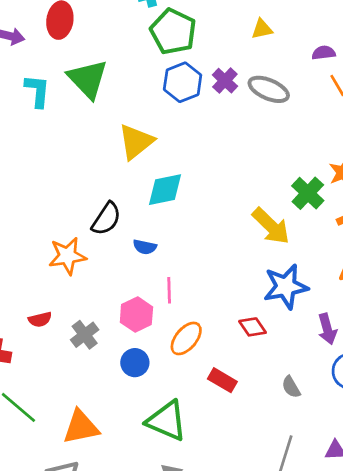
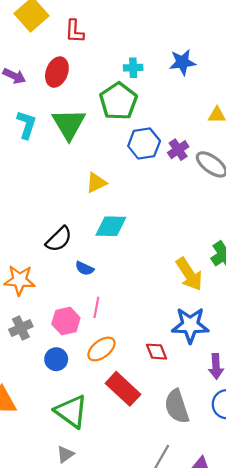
green pentagon: (173, 32) -> (118, 101), moved
yellow triangle: (136, 142) -> (96, 183), size x0.7
orange star: (67, 256) -> (20, 280), moved
red rectangle: (222, 380) -> (123, 389), size x1.5
gray semicircle: (291, 387) -> (177, 406), size x1.8

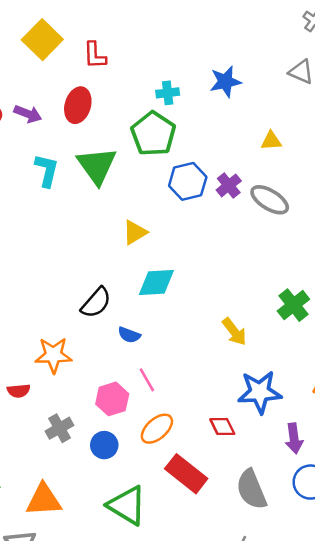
yellow arrow: (189, 274) -> (234, 332), moved, size x0.7
pink line: (96, 307) -> (147, 380), turned -36
gray cross: (21, 328) -> (59, 428), moved

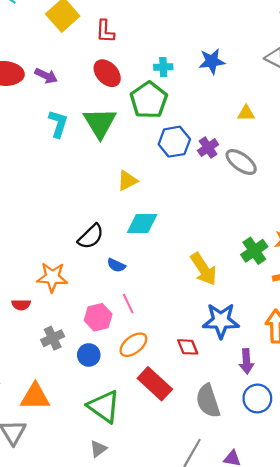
red ellipse: (78, 105) -> (107, 73), moved, turned -64
yellow arrow: (234, 332) -> (204, 269), size x1.4

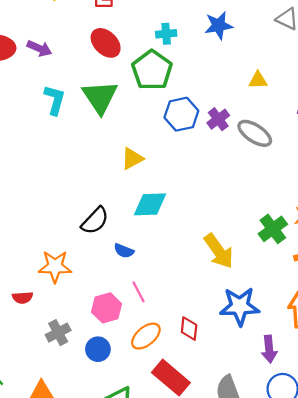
red diamond: (188, 347) -> (189, 329), moved, turned 30

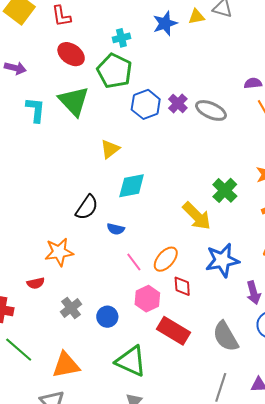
yellow triangle: (258, 80) -> (196, 17), moved
green cross: (273, 229) -> (225, 190), moved
pink hexagon: (107, 308) -> (147, 299), moved
orange ellipse: (146, 336) -> (166, 259), moved

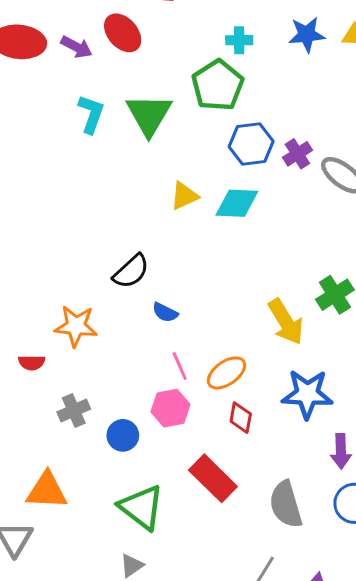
red ellipse: (71, 54) -> (123, 33), moved
cyan diamond: (132, 186) -> (237, 203), moved
pink hexagon: (147, 299) -> (170, 408), moved

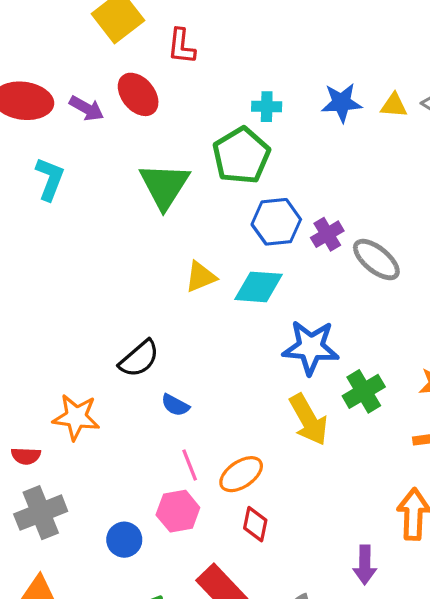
cyan L-shape: (91, 114) -> (50, 179), moved
blue star: (307, 394) -> (311, 347), moved
gray cross: (74, 410) -> (41, 513), moved, size x1.4

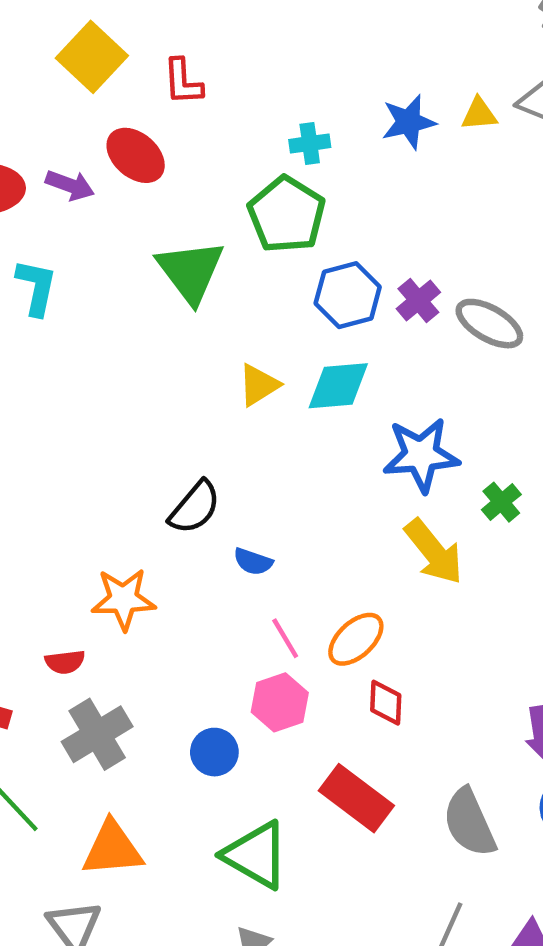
green cross: (364, 391) -> (501, 502), size x0.7

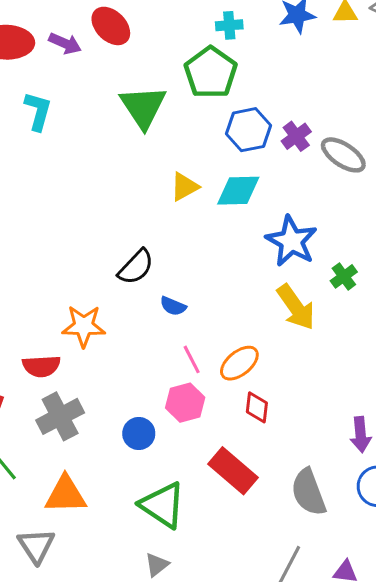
blue star: (421, 455) -> (291, 241), turned 30
red semicircle: (65, 662) -> (41, 366), size x1.4

